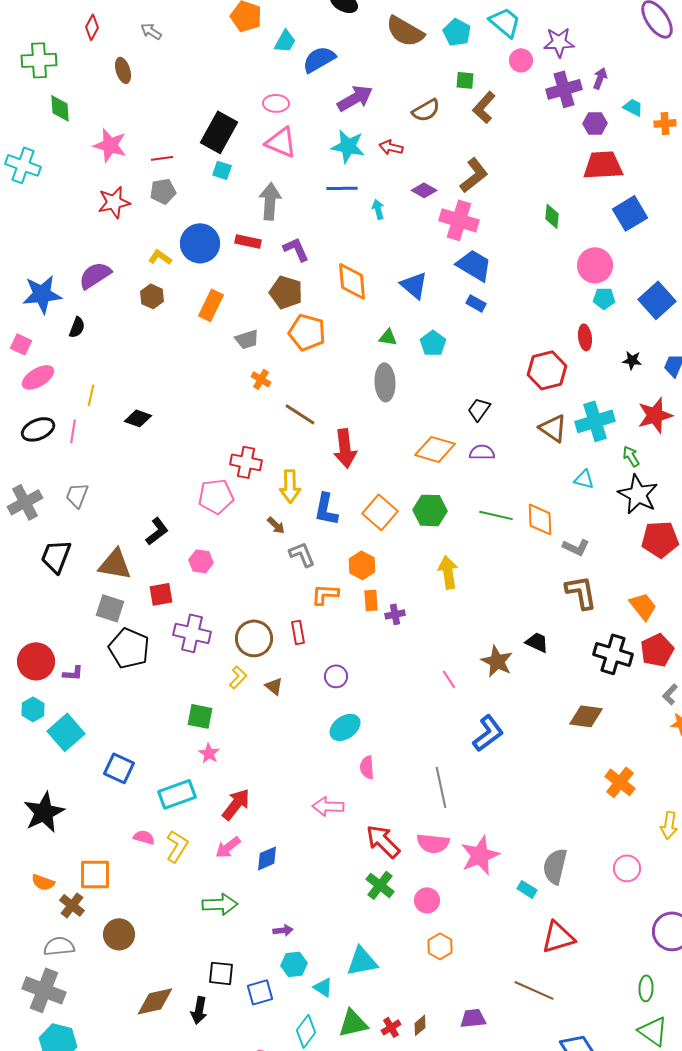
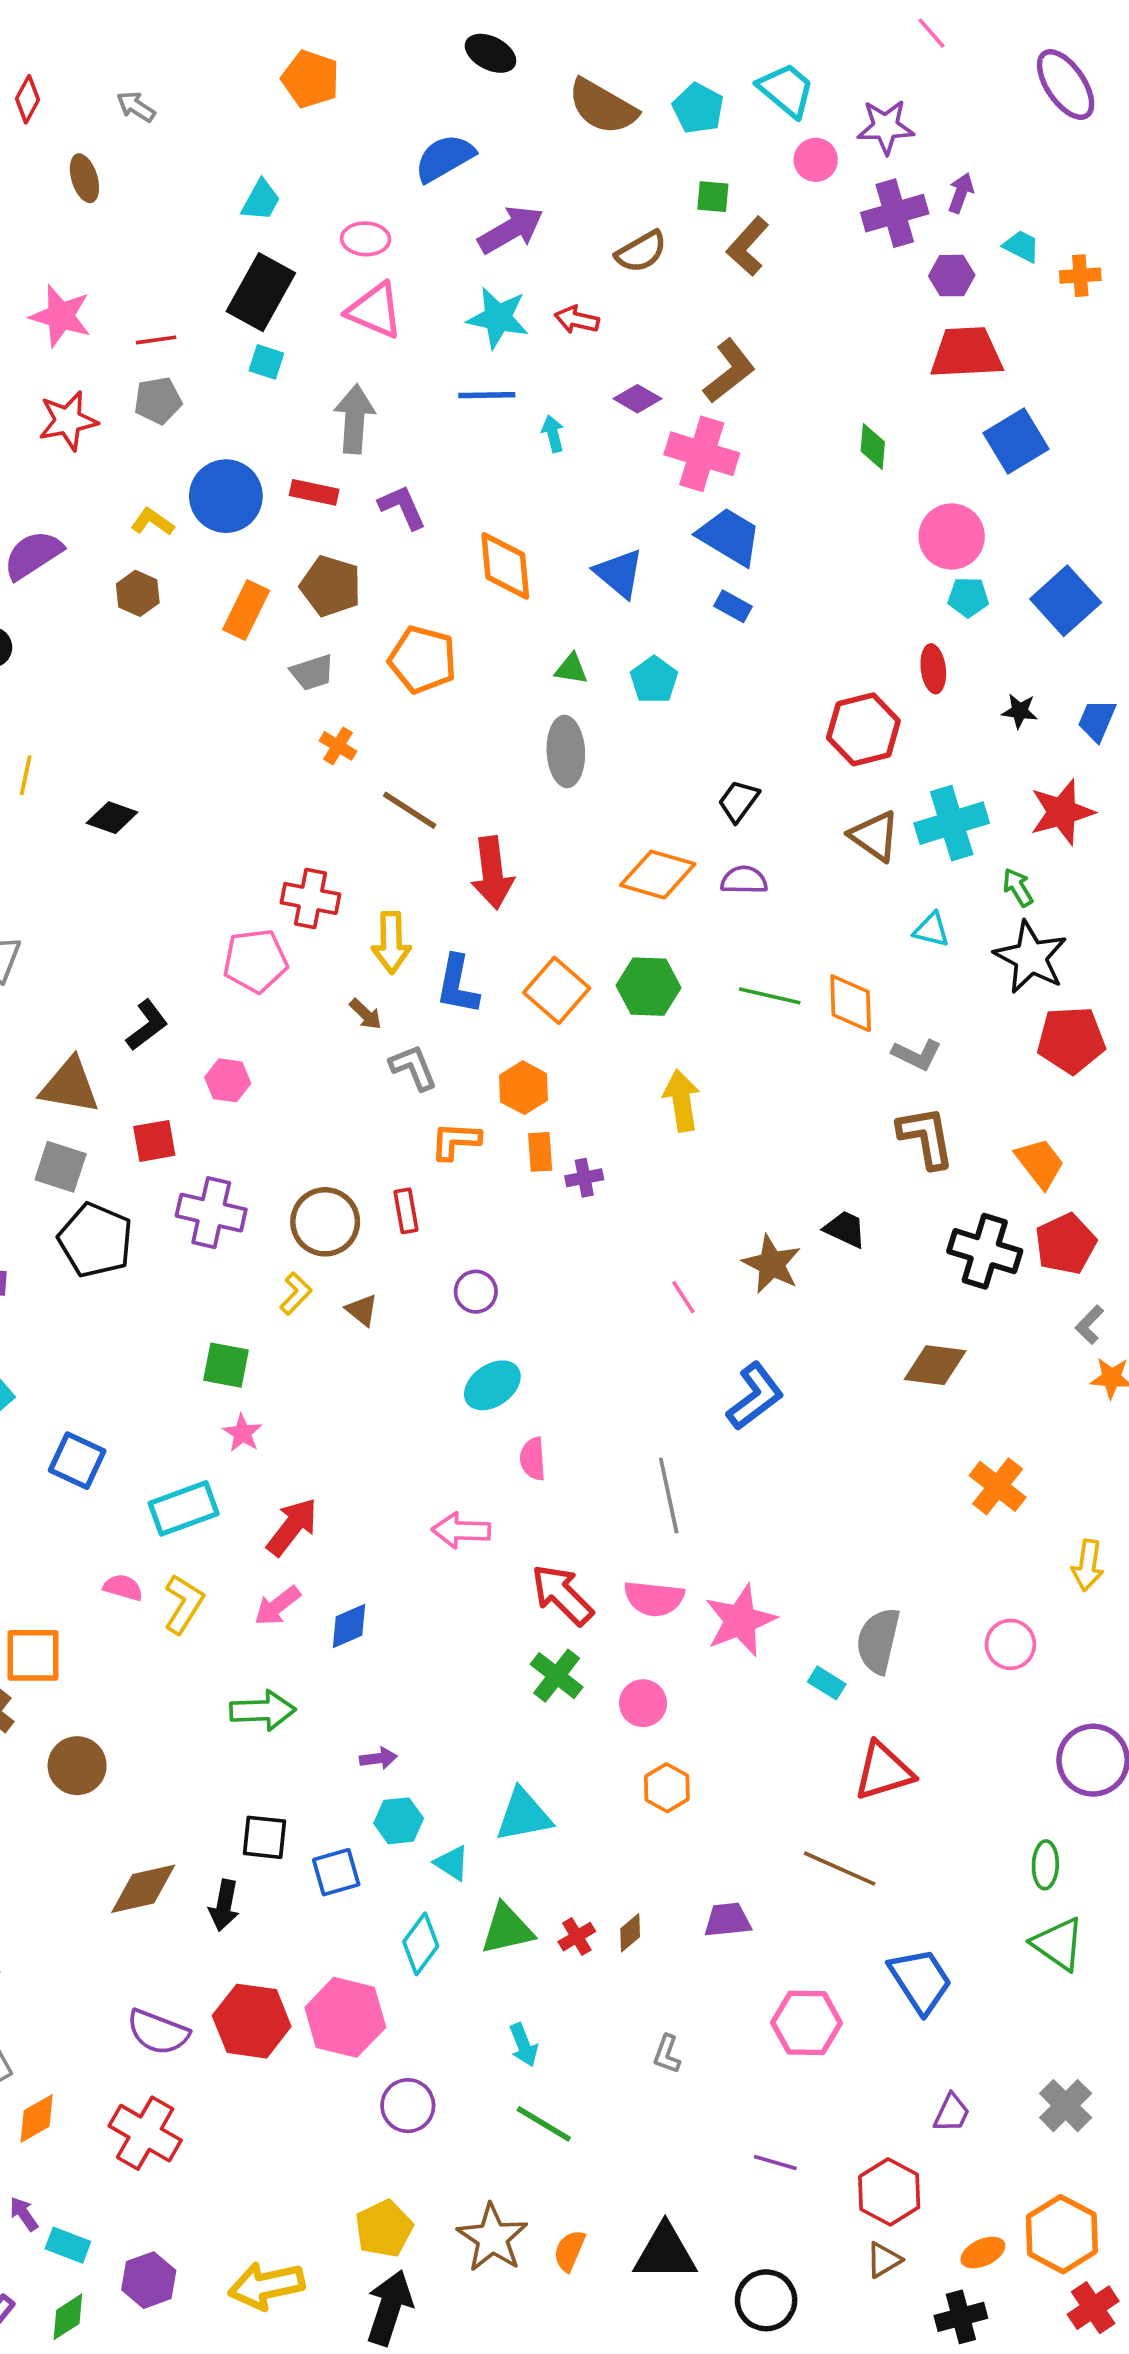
cyan trapezoid: (285, 41) -> (261, 200), moved
brown pentagon: (286, 292) -> (331, 586), moved

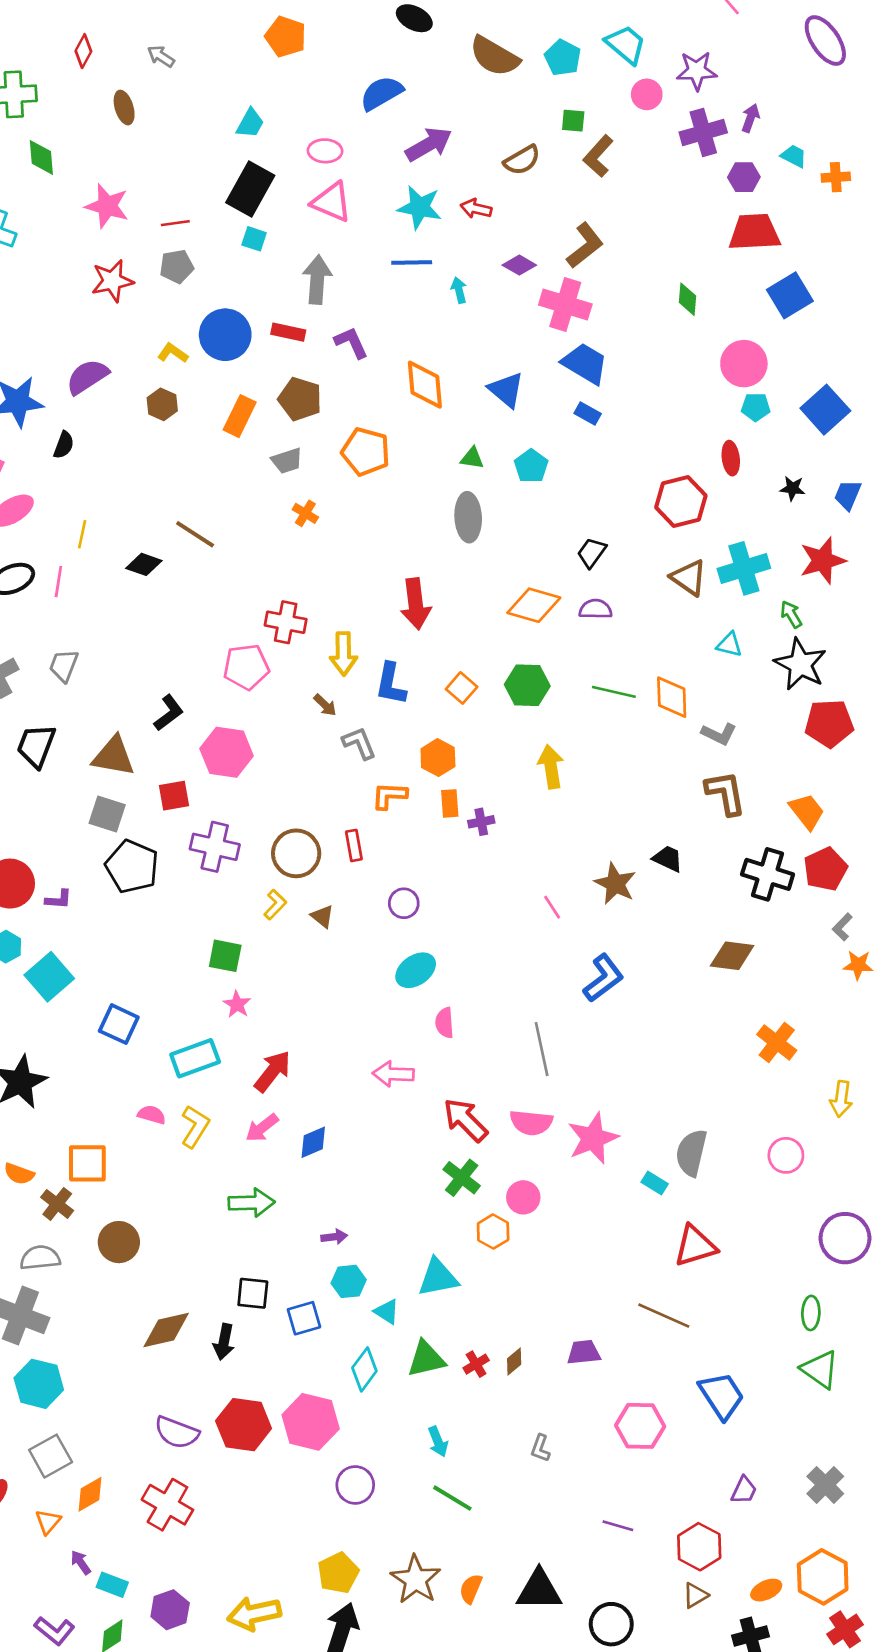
brown line: (410, 810) -> (195, 534), moved
orange square: (557, 990) -> (462, 688), size x0.7
pink hexagon: (228, 1080) -> (227, 752), size x1.6
orange hexagon: (667, 1788) -> (493, 1232), moved

